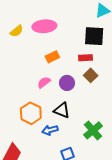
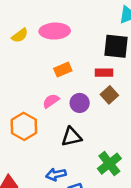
black triangle: (62, 110) -> (71, 137), turned -36
orange hexagon: (31, 113) -> (24, 126), moved
blue arrow: (50, 130) -> (56, 174), moved

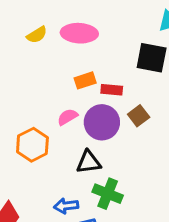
red rectangle: (104, 73) -> (112, 90), moved
purple circle: (80, 103) -> (102, 122), size x1.5
green cross: (109, 164) -> (108, 194), moved, turned -35

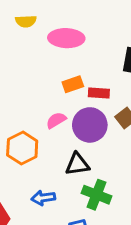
yellow semicircle: (37, 35) -> (26, 21), moved, turned 30
blue arrow: (66, 206) -> (43, 198), moved

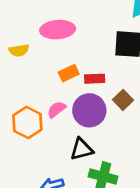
yellow semicircle: (26, 21) -> (19, 50), moved
orange hexagon: (22, 148) -> (27, 122), moved

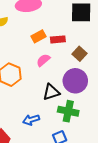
pink semicircle: (57, 109) -> (43, 60), moved
purple circle: (89, 110) -> (75, 81), moved

